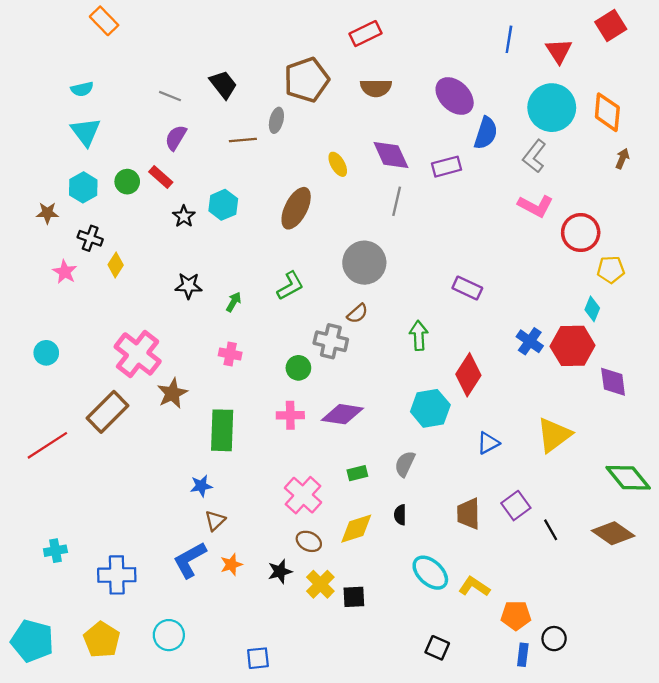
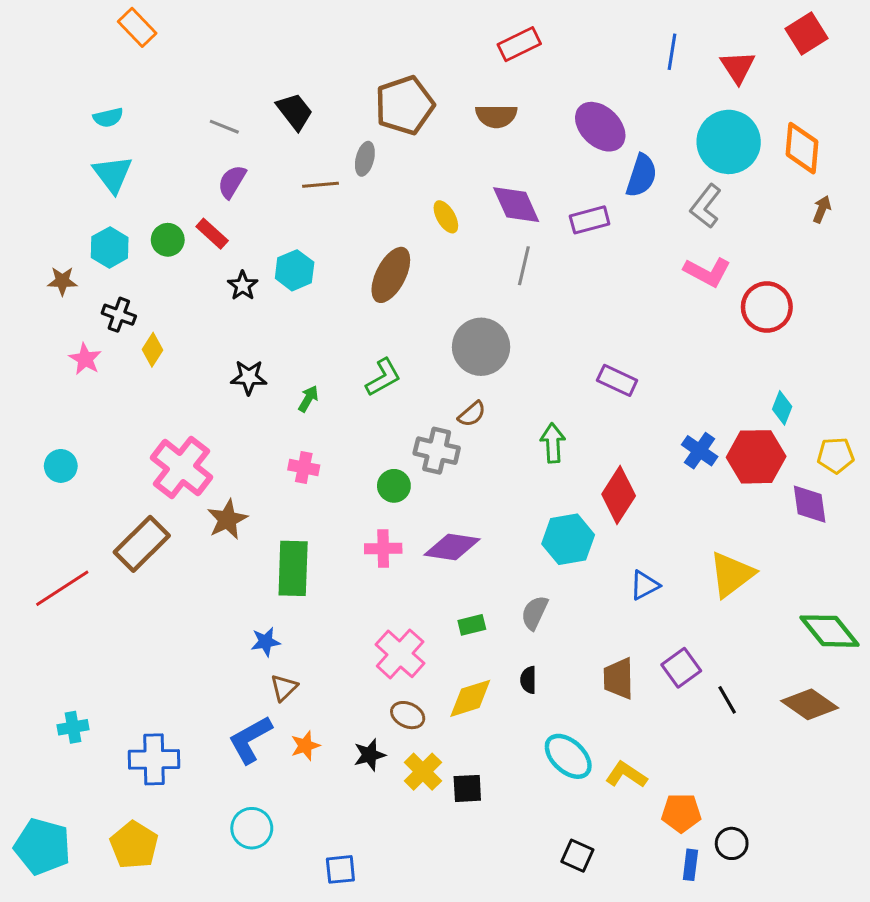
red rectangle: (365, 34) -> (519, 44), moved
yellow pentagon: (611, 270) -> (836, 455), moved
cyan circle: (169, 635) -> (252, 828), moved

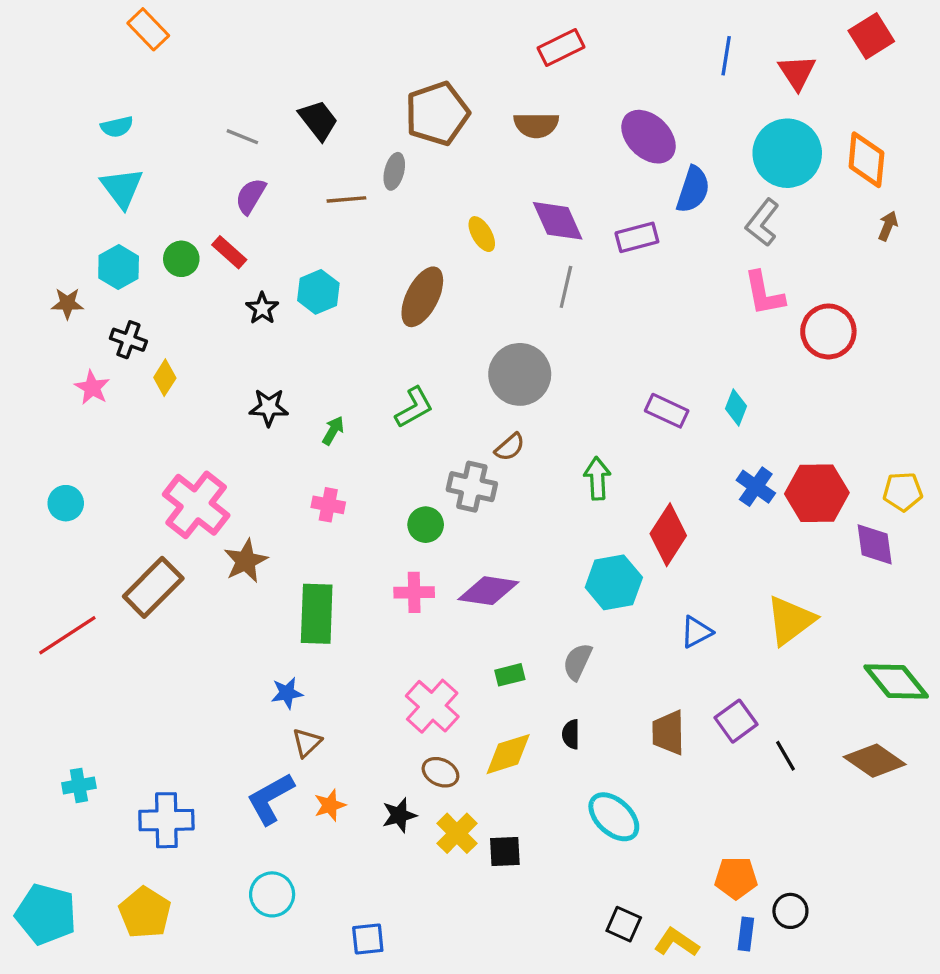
pink L-shape: (707, 272) -> (764, 293), turned 51
cyan diamond: (782, 408) -> (736, 407), moved
yellow L-shape: (626, 775) -> (677, 942), moved

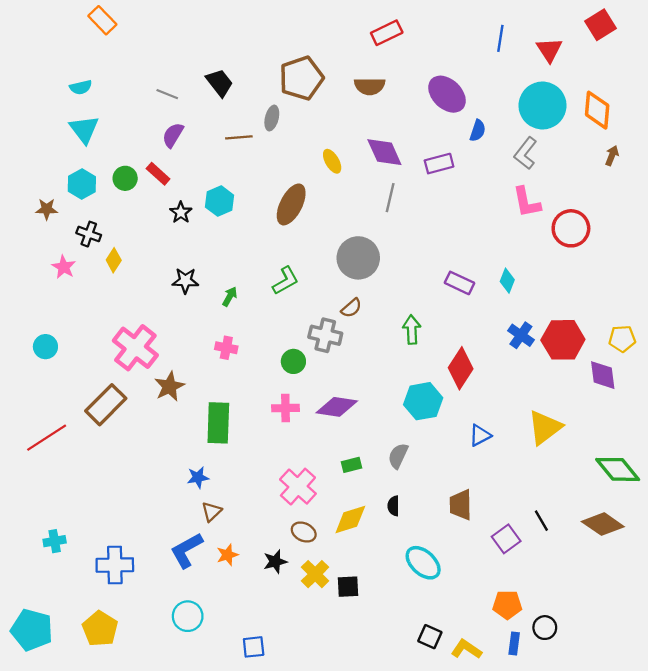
blue semicircle: (693, 189) -> (478, 131), size x0.7
purple square: (736, 721) -> (506, 539), moved

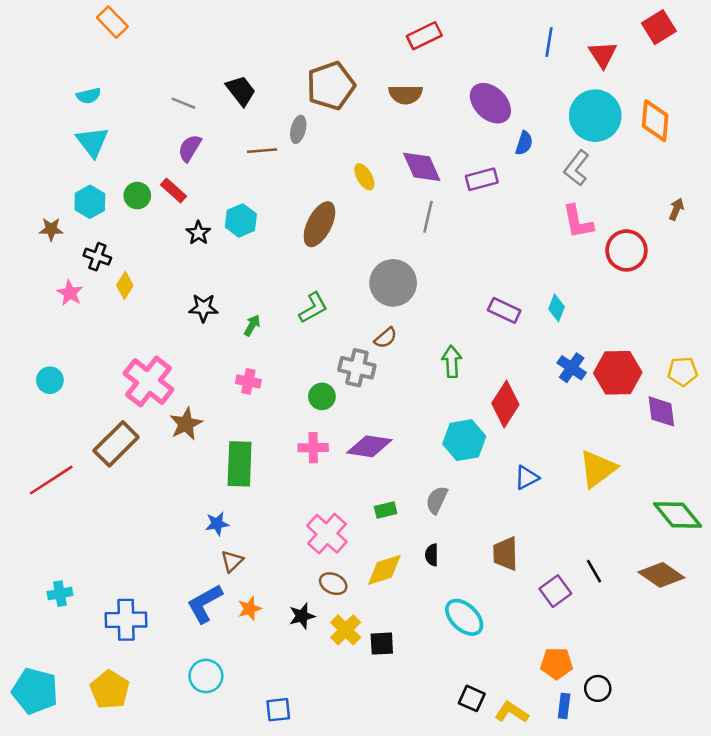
brown arrow: (612, 156) -> (676, 209), moved

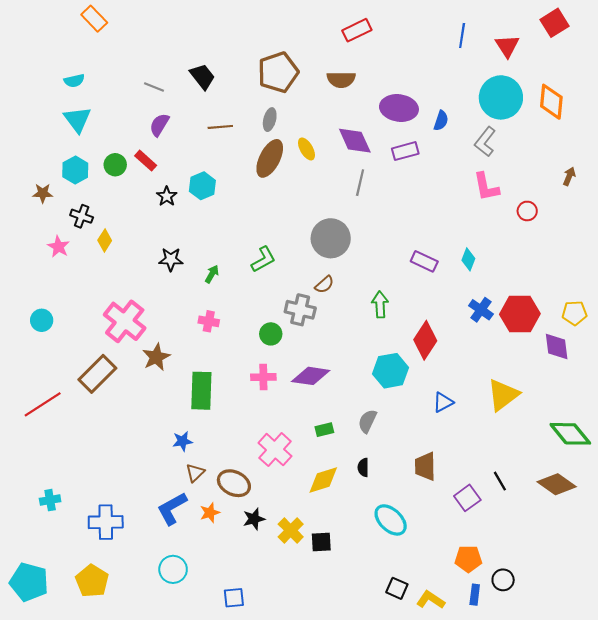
purple ellipse: (490, 103) -> (399, 108), moved, turned -36
gray ellipse: (298, 129) -> (270, 120), moved
brown ellipse: (319, 224) -> (270, 158), moved
red circle: (626, 250) -> (527, 211), size x0.6
brown ellipse: (333, 584) -> (234, 483), moved, size x1.4

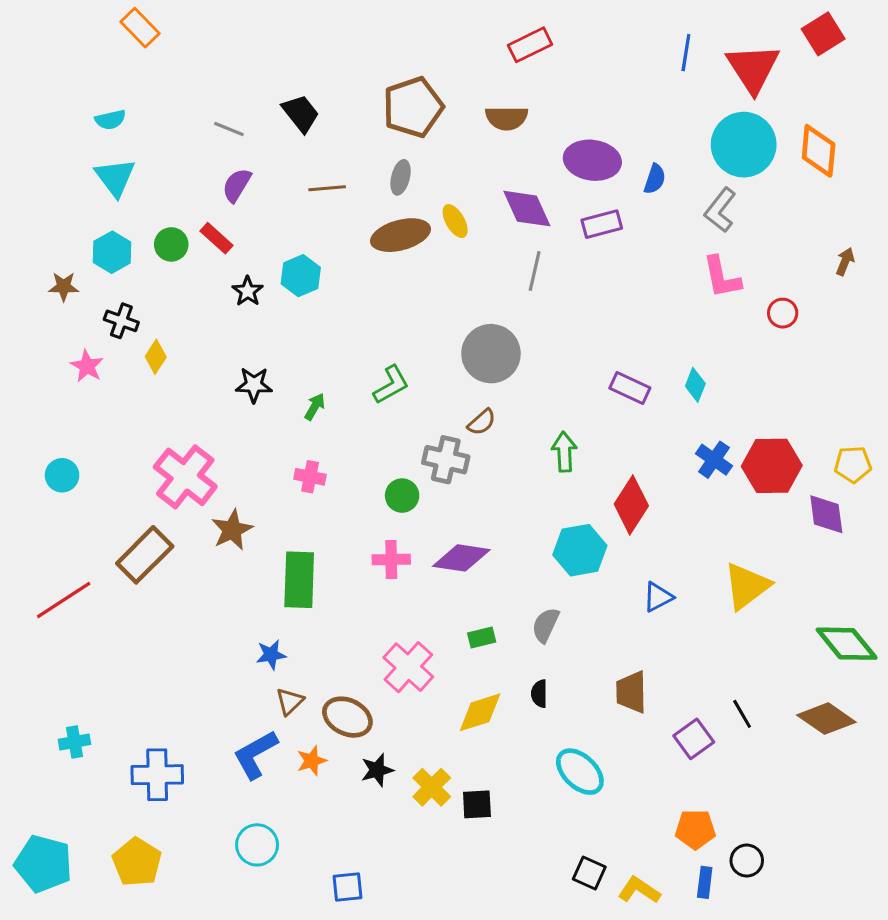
red triangle: (507, 46) -> (753, 68), size x1.5
brown ellipse: (270, 158) -> (401, 235), turned 48

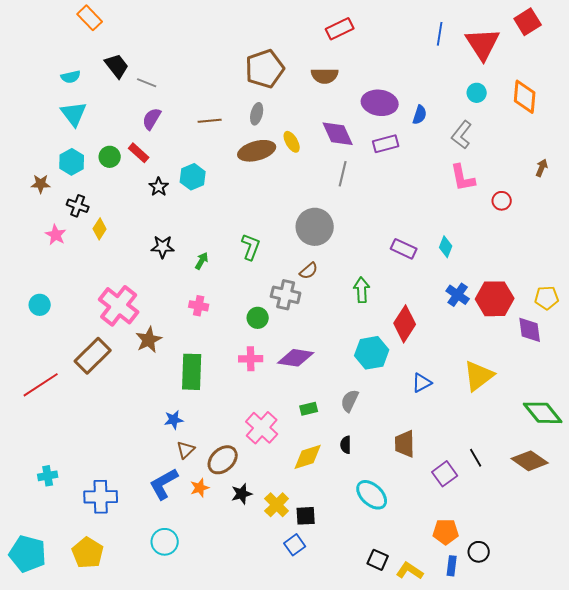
black trapezoid: (301, 113) -> (117, 66), moved
cyan circle: (744, 145) -> (477, 93), size x0.5
green L-shape: (391, 385) -> (251, 247), turned -40
brown ellipse: (347, 717) -> (223, 460), turned -68
blue square: (347, 887) -> (295, 545), moved, turned -30

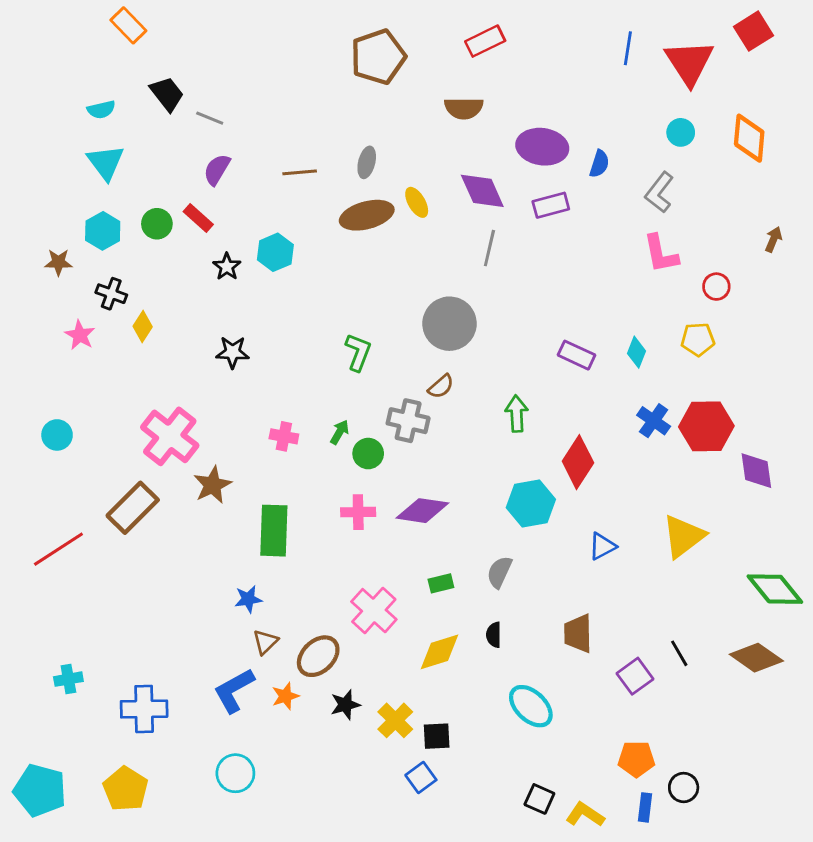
brown pentagon: (265, 69) -> (378, 57), moved
green arrow: (202, 261) -> (340, 432), moved
yellow pentagon: (547, 298) -> (698, 339), moved

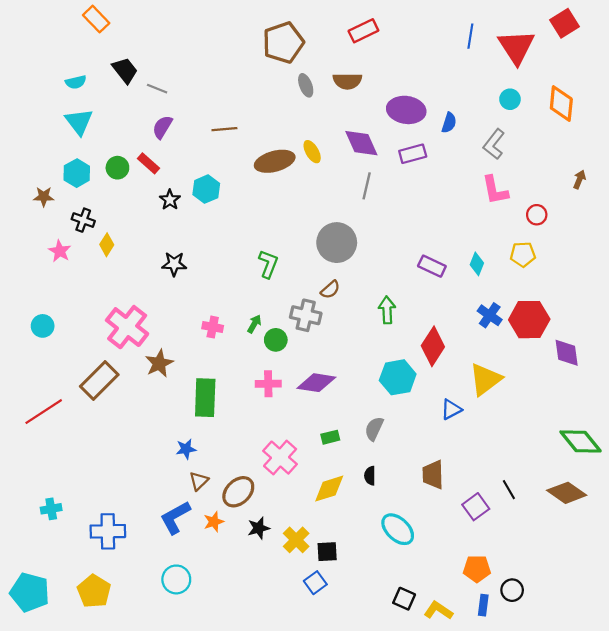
gray ellipse: (367, 162) -> (306, 85), moved, turned -35
yellow triangle: (684, 536) -> (485, 379), moved

